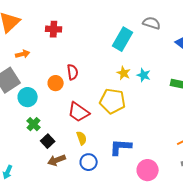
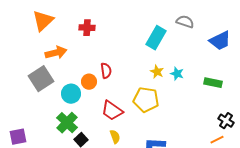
orange arrow: (23, 54) -> (56, 53), size x1.5
cyan circle: (28, 97) -> (71, 94), moved
green cross: (34, 124) -> (67, 123), size x1.5

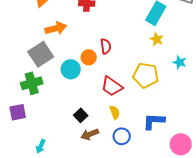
yellow star: (157, 72) -> (157, 39), moved
cyan star: (177, 74) -> (180, 62), moved
green cross: (67, 123) -> (32, 83), moved, turned 30

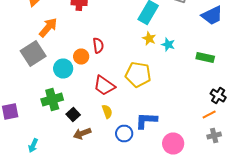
orange arrow: (56, 28) -> (48, 28), turned -35
cyan star: (180, 62) -> (168, 44), moved
green cross: (32, 83) -> (52, 100), moved
blue circle: (122, 136) -> (124, 134), moved

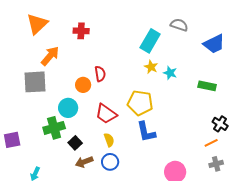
gray square: (33, 54) -> (35, 82), turned 30
cyan circle: (63, 68) -> (68, 108), moved
blue L-shape: (146, 120) -> (146, 132), moved, turned -105
blue circle: (124, 134) -> (110, 162), moved

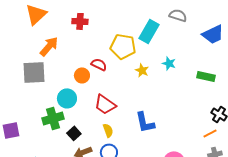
yellow star: (151, 67) -> (142, 70), moved
red semicircle: (100, 74) -> (99, 64), turned -56
yellow pentagon: (140, 103) -> (123, 46), moved

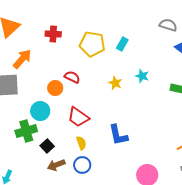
gray semicircle: (178, 15) -> (168, 25), moved
cyan rectangle: (149, 31) -> (122, 44), size x0.6
yellow pentagon: (123, 46) -> (92, 44), moved

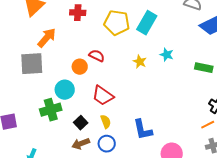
cyan rectangle: (122, 44) -> (147, 23), size x1.6
blue L-shape: (118, 135) -> (143, 130), moved
black square: (47, 146) -> (81, 123), moved

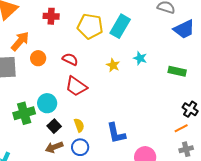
orange circle: (80, 67) -> (38, 58), moved
cyan circle: (65, 90) -> (47, 103), moved
red trapezoid: (103, 96) -> (76, 86), moved

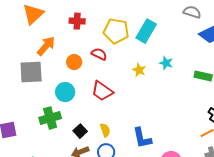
orange circle: (38, 58) -> (74, 62), moved
red semicircle: (70, 59) -> (99, 54), moved
cyan circle: (47, 103) -> (65, 92), moved

